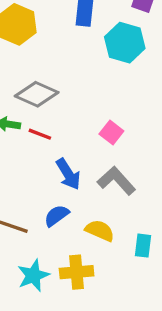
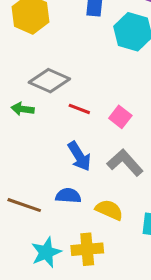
red line: (40, 134) -> (79, 109), moved
blue semicircle: (57, 216) -> (68, 196), turned 40

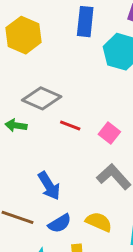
blue arrow: (79, 156) -> (49, 186), moved
blue semicircle: (68, 196) -> (60, 223), moved, turned 145

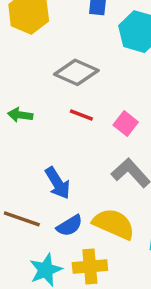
gray diamond: (42, 98) -> (76, 72), moved
yellow semicircle: (99, 222) -> (114, 224), size x1.4

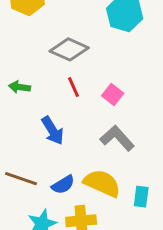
red line: (81, 115) -> (74, 87), turned 45
blue arrow: (58, 183) -> (53, 131), moved

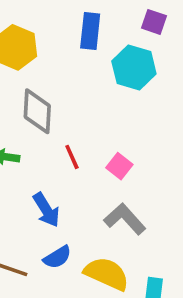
gray diamond: (69, 49) -> (37, 111), moved, turned 69
blue semicircle: (63, 185) -> (57, 257), moved

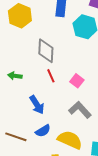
gray diamond: (37, 111) -> (46, 51), moved

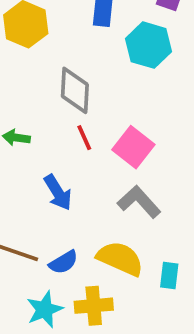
pink square: (77, 81) -> (133, 147), size x1.5
blue semicircle: (43, 131) -> (63, 262), moved

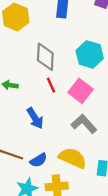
cyan hexagon: (148, 45) -> (90, 54), moved

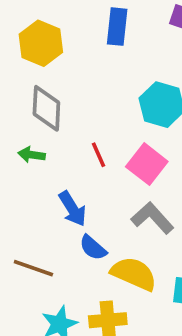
gray diamond: (45, 57) -> (46, 108), moved
blue semicircle: (38, 160) -> (93, 248), moved, turned 72

